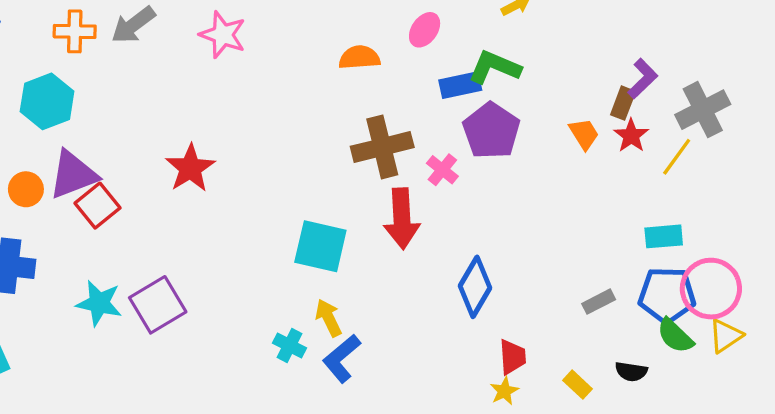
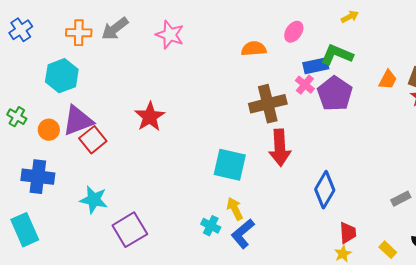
orange trapezoid: (584, 134) -> (388, 80), moved, turned 60
pink cross: (442, 170) -> (305, 85), moved
purple square: (158, 305) -> (130, 230), moved

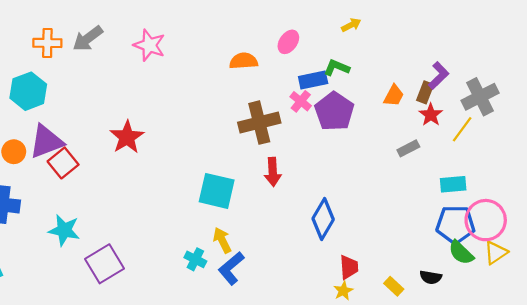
green L-shape: (337, 55) -> (337, 68), size x0.7
red arrow: (280, 148) -> (273, 172), size x0.7
gray rectangle: (401, 199) -> (408, 148), moved

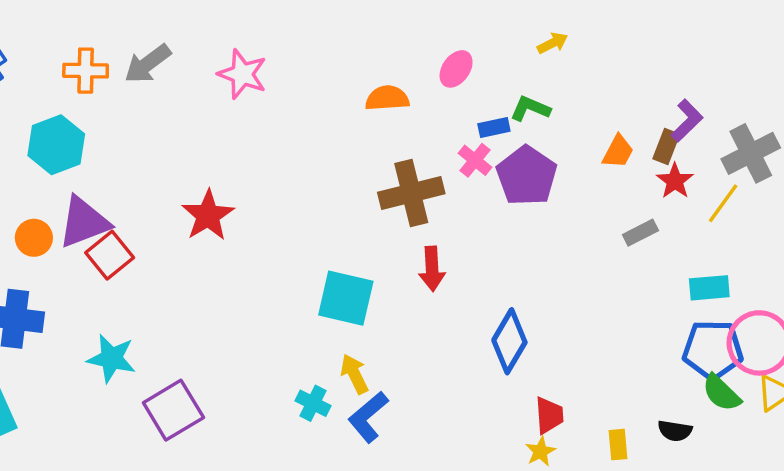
blue rectangle: (313, 80) -> (494, 128), size x0.7
yellow rectangle: (394, 286) -> (618, 445), turned 42

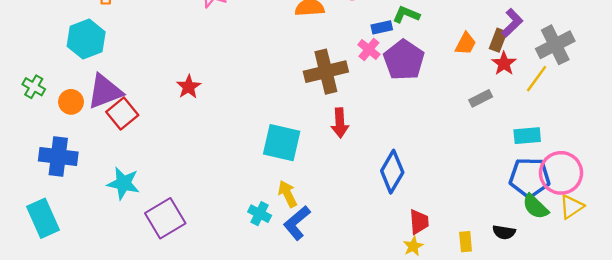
red star: (208, 215) -> (189, 87), size x0.7

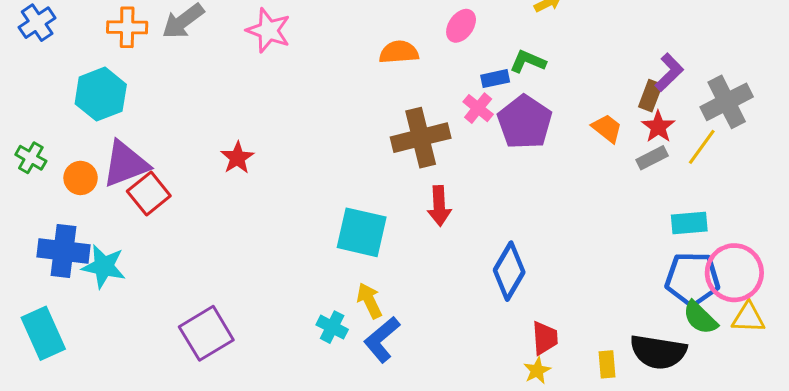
orange trapezoid: (466, 44) -> (607, 128), moved, turned -80
gray rectangle: (481, 98) -> (652, 158), moved
cyan star: (123, 183) -> (104, 266), moved
yellow triangle: (571, 207) -> (748, 318), turned 36
black semicircle: (504, 232) -> (658, 352), size x1.8

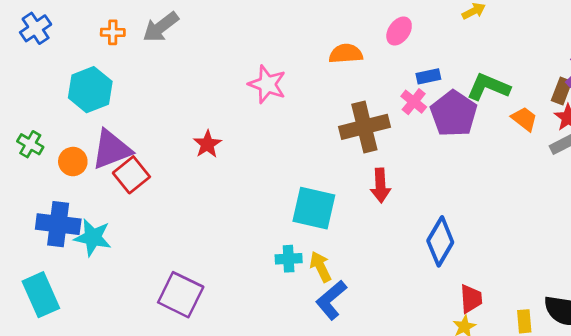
orange cross: (127, 27) -> (113, 32), size x0.7
pink star: (268, 30) -> (267, 84), moved
green L-shape: (528, 61) -> (488, 87), moved, size x1.4
cyan cross: (332, 327) -> (289, 259), moved, turned -30
purple square: (206, 333) -> (181, 295), turned -33

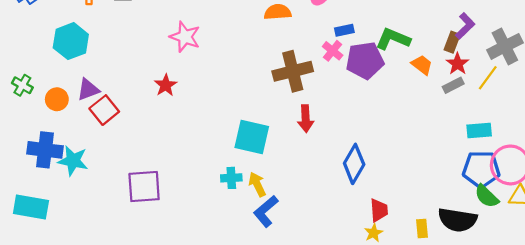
pink star: (267, 84) -> (185, 37), moved
purple pentagon: (454, 114) -> (365, 60), turned 30
purple triangle: (111, 150) -> (88, 90), size x0.7
cyan rectangle: (41, 295) -> (31, 207), turned -56
purple square: (181, 295) -> (144, 187), moved, turned -30

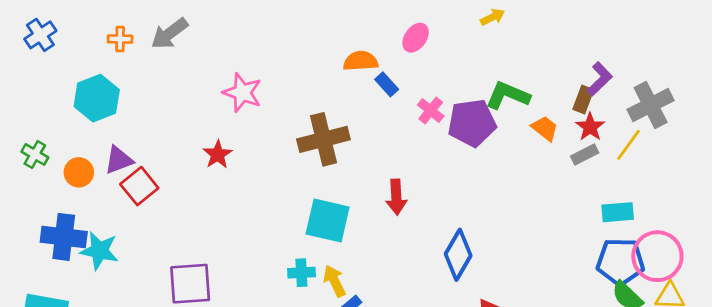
blue rectangle: (344, 30) -> (387, 84), moved, turned 60
brown cross: (293, 71) -> (323, 139), moved

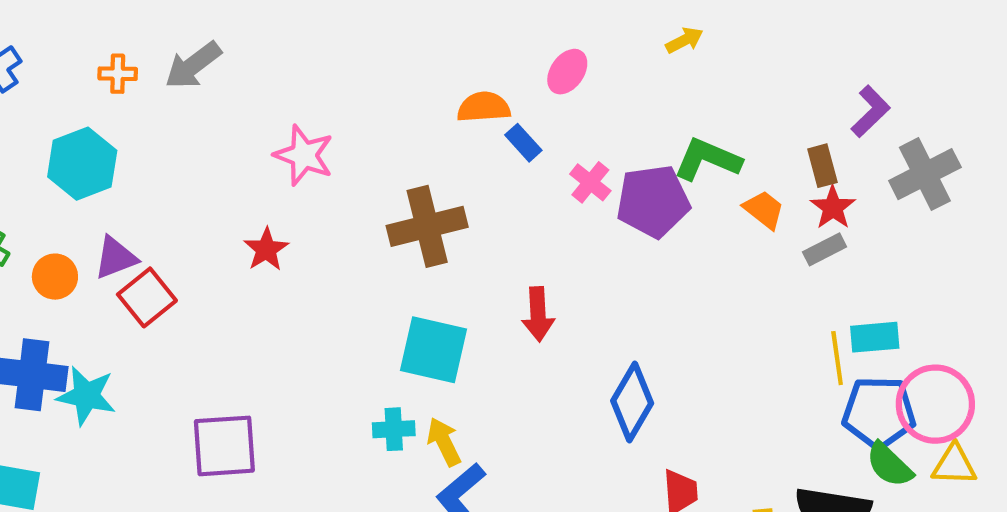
purple L-shape: (600, 79) -> (871, 111), moved
brown rectangle: (583, 99) -> (822, 166), turned -36
yellow line: (629, 145) -> (837, 358), moved, turned -44

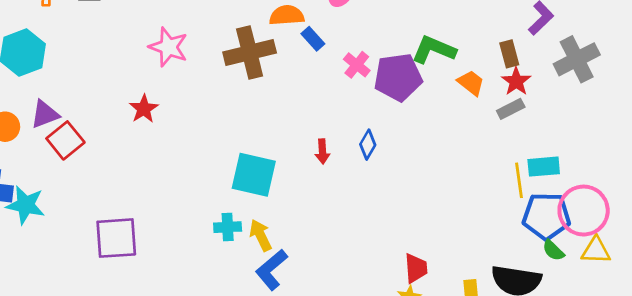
brown cross: (427, 226) -> (250, 52), moved
red arrow: (538, 314) -> (322, 151), size x0.7
blue diamond: (632, 402) -> (368, 145), moved, size x0.6
green semicircle: (889, 465) -> (553, 250), size x0.7

